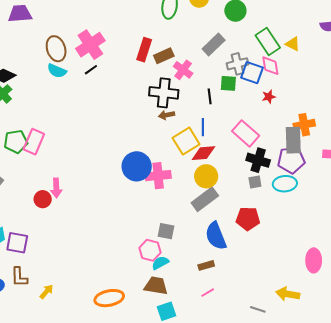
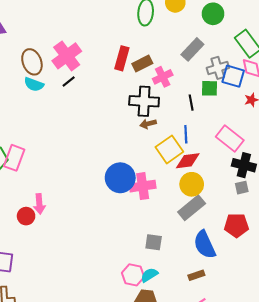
pink cross: (183, 70) -> (163, 77), turned 30
pink hexagon: (150, 250) -> (133, 275), moved

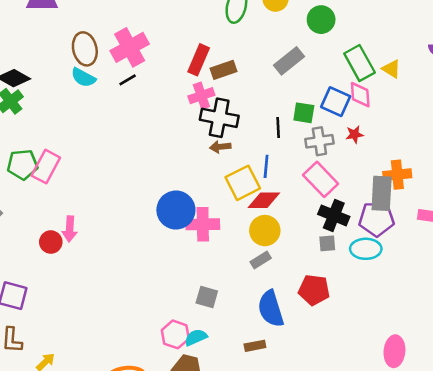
gray cross: (218, 68) -> (319, 141), moved
pink cross: (163, 77) -> (201, 96), moved
gray rectangle: (192, 208) -> (261, 260), size x0.6

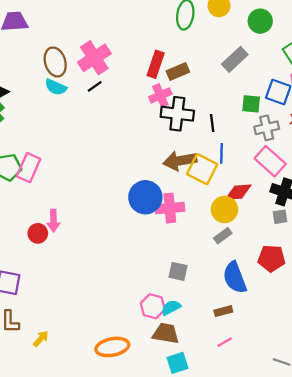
black line: (278, 128) -> (212, 123), moved
brown arrow: (220, 147) -> (180, 161), moved, size x1.8
yellow square: (243, 183) -> (202, 169), turned -32
red diamond: (264, 200) -> (238, 192), moved

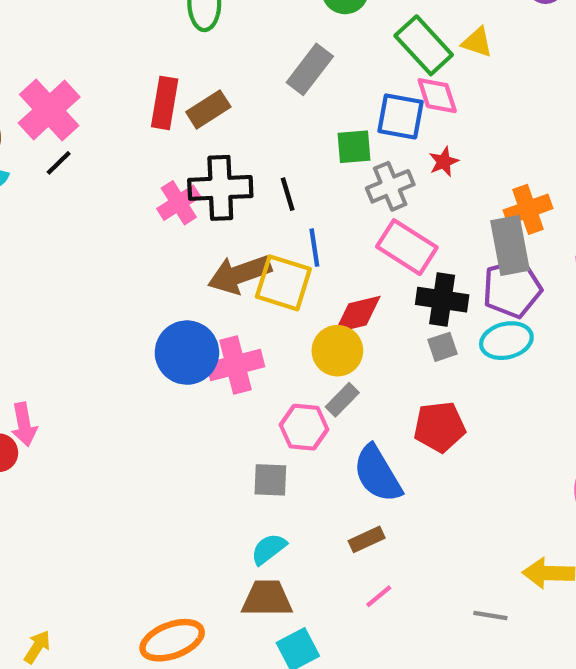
pink cross: (160, 95) -> (179, 203), moved
pink hexagon: (153, 306) -> (304, 427), moved

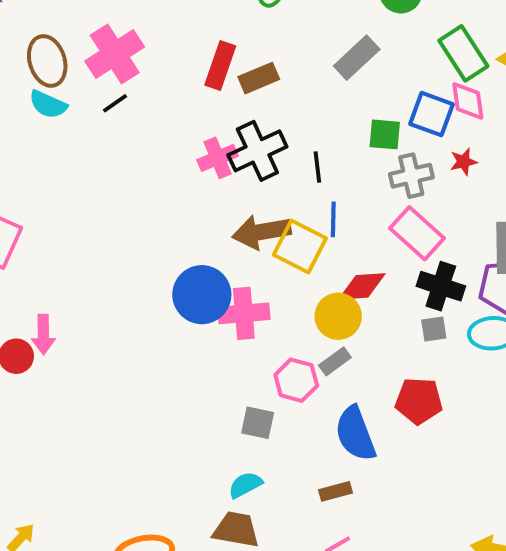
black cross: (220, 188) -> (257, 151), turned -32

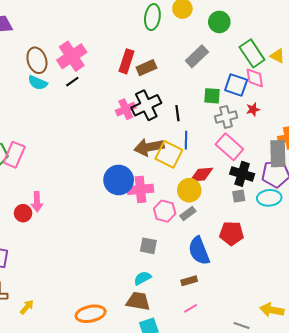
pink hexagon: (296, 380) -> (165, 211), moved

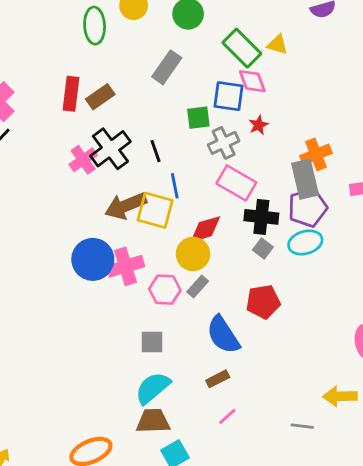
gray square: (239, 196) -> (263, 248), turned -32
cyan semicircle: (142, 278) -> (153, 388), size x1.5

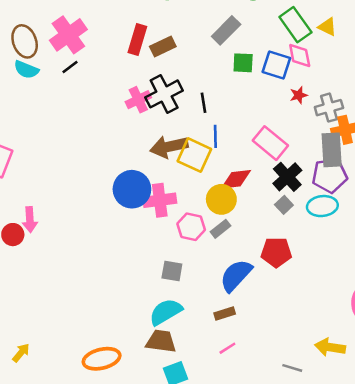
green square: (198, 118) -> (243, 63), moved
gray cross: (224, 143) -> (329, 108), moved
black cross: (261, 217) -> (287, 177), turned 32
blue semicircle: (223, 335) -> (236, 275), turned 66

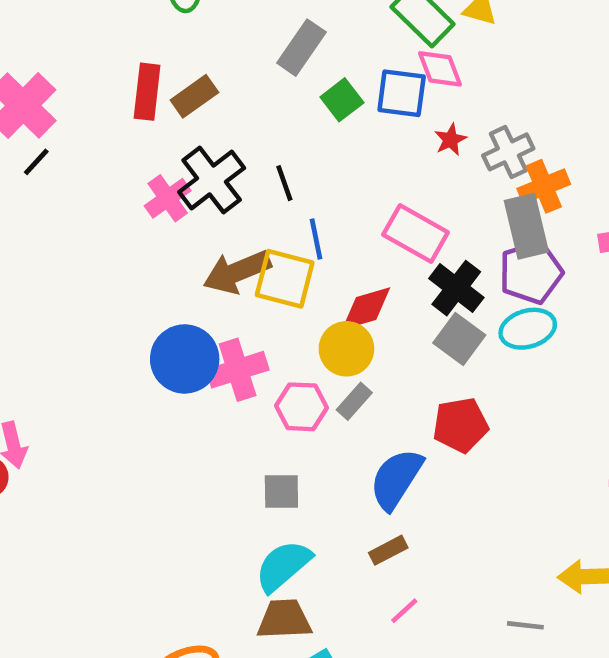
green square: (243, 63) -> (342, 100), turned -30
gray square: (284, 205) -> (459, 339), size x1.5

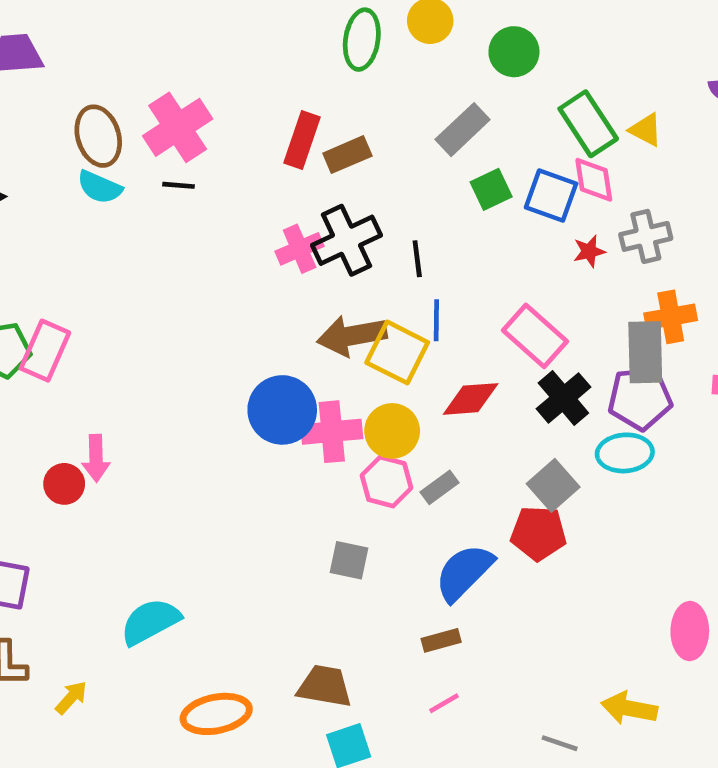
gray cross: (508, 152) -> (646, 236), moved
black line: (36, 162) -> (179, 185), turned 40
gray square: (459, 339) -> (553, 485), moved
yellow circle: (346, 349) -> (392, 431), moved
cyan semicircle: (283, 566) -> (150, 622), moved

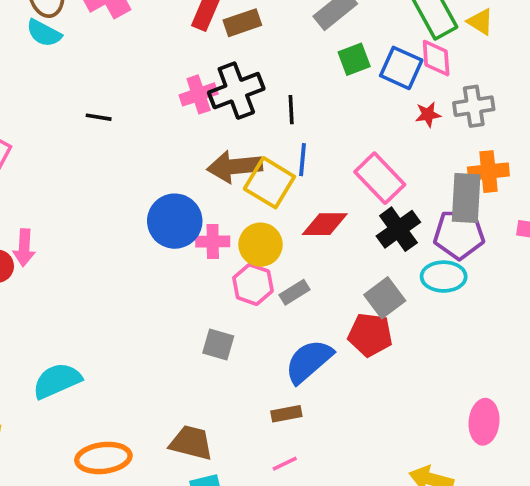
black line: (179, 185) -> (99, 117), moved
pink cross: (332, 432) -> (213, 241), size x0.7

